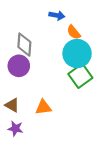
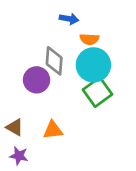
orange semicircle: (74, 32) -> (89, 39), turned -48
gray diamond: (24, 45) -> (54, 61), moved
purple circle: (19, 66) -> (37, 80), moved

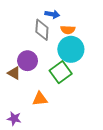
gray diamond: (54, 61) -> (42, 30), moved
green square: (98, 92) -> (61, 72), moved
brown triangle: (15, 127) -> (14, 73), moved

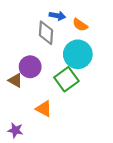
orange semicircle: (68, 30) -> (80, 25), moved, turned 32
orange triangle: (40, 99) -> (44, 109), turned 35

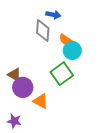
orange semicircle: (80, 25) -> (66, 40), moved
cyan circle: (78, 54) -> (72, 51), size x0.7
purple circle: (30, 67) -> (23, 87), moved

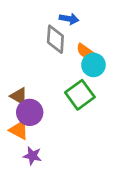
orange triangle: (41, 101) -> (19, 130), moved
purple star: (14, 121) -> (32, 156), moved

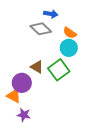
gray diamond: (55, 39) -> (41, 29), turned -50
orange semicircle: (85, 51) -> (70, 33), moved
brown triangle: (19, 96) -> (37, 67), moved

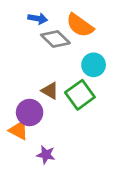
blue arrow: (51, 14) -> (38, 19), moved
orange semicircle: (70, 33) -> (80, 25), moved, size x1.5
purple star: (24, 115) -> (46, 155), moved

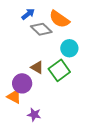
blue arrow: (38, 19) -> (28, 14), turned -48

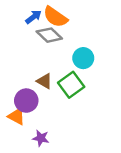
orange semicircle: (59, 19) -> (55, 17), moved

